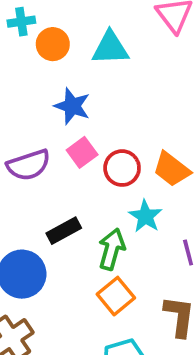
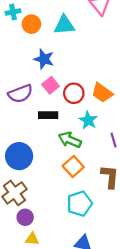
black rectangle: (64, 231) -> (48, 115), moved, turned 30
green arrow: (112, 249) -> (70, 140), turned -80

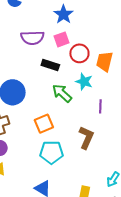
orange trapezoid: (102, 93) -> (105, 61), turned 50
cyan star: (88, 120) -> (84, 82), turned -30
orange square: (73, 167) -> (44, 124), moved

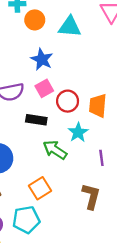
cyan star: (84, 82) -> (78, 132), turned 30
cyan pentagon: (52, 152) -> (26, 220), moved

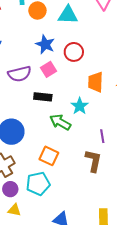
red circle: (68, 101) -> (74, 52), moved
purple line: (101, 158) -> (102, 136), moved
orange square: (40, 188) -> (49, 156), turned -30

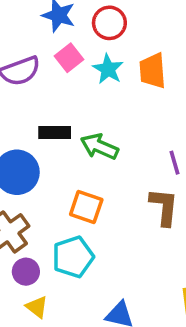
black rectangle: (43, 97) -> (55, 133), moved
cyan star: (80, 106) -> (108, 69), moved
yellow triangle: (14, 210) -> (37, 307), turned 32

